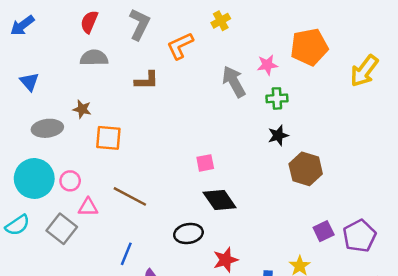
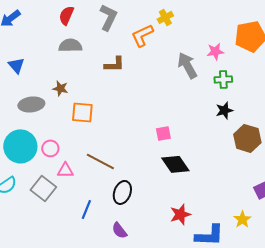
yellow cross: (221, 21) -> (165, 17), moved
black ellipse: (188, 234) -> (122, 192), moved, turned -60
blue line: (126, 254) -> (86, 209), moved

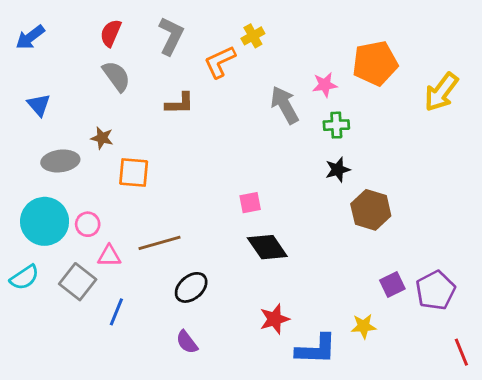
gray semicircle: (70, 45) -> (116, 76), turned 55
brown line: (100, 161) -> (160, 243), turned -44
black ellipse: (122, 192) -> (191, 287), turned 30
blue line: (86, 209) -> (116, 312), moved
yellow star: (242, 219) -> (364, 326), turned 30

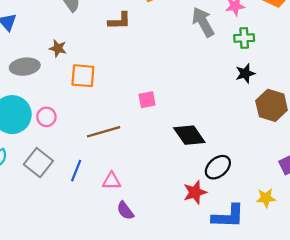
pink square: (250, 203) -> (147, 100), moved
pink triangle: (109, 256) -> (112, 181), moved
black ellipse: (191, 287) -> (218, 167), moved
blue line: (116, 312) -> (76, 171), moved

